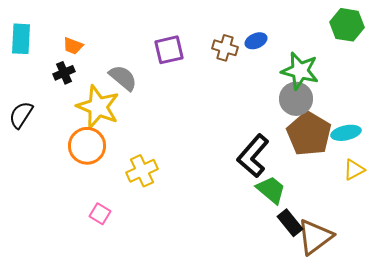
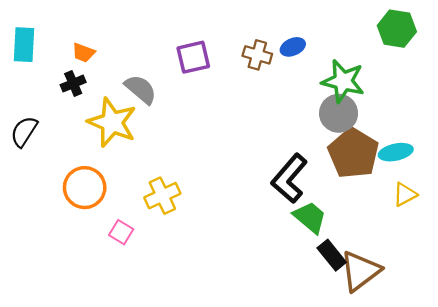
orange circle: (87, 146) -> (85, 188), moved
pink square: (100, 214) -> (121, 232), moved

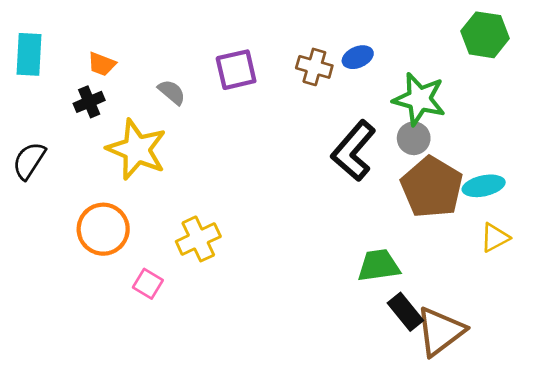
gray semicircle: (141, 89) -> (172, 92), moved, size x0.7
gray circle: (339, 113) -> (414, 138), size x0.7
black L-shape: (289, 178) -> (354, 151), moved
green trapezoid: (310, 217) -> (379, 266), turned -48

